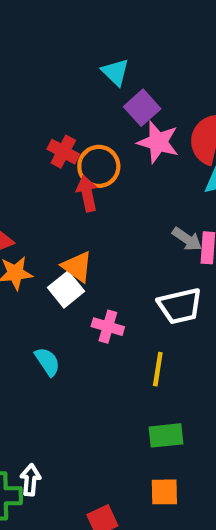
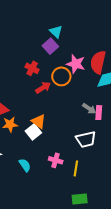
purple square: (142, 108) -> (50, 46), moved
orange circle: (99, 166) -> (61, 76), moved
red arrow: (87, 193) -> (43, 88), turned 70
pink cross: (108, 327) -> (56, 160), moved

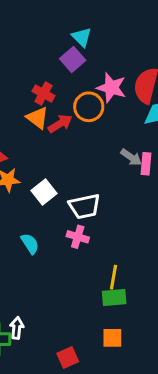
orange triangle: (39, 121) -> (37, 118), moved
white trapezoid: (86, 139) -> (85, 206), moved
yellow line: (76, 168) -> (113, 277), moved

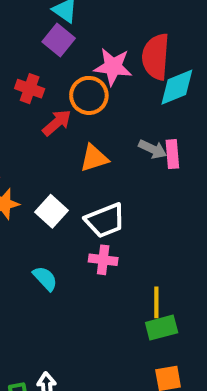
orange triangle: (37, 118) -> (94, 158), moved, turned -45

